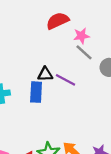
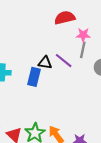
gray line: (84, 52) -> (83, 50), turned 49
purple line: (65, 80) -> (64, 61), moved

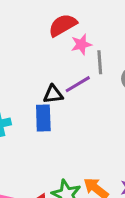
pink star: (83, 35) -> (81, 44), moved
purple line: (64, 61) -> (78, 84), turned -54

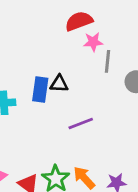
purple line: (78, 84) -> (81, 124), moved
blue rectangle: (43, 118) -> (40, 90), moved

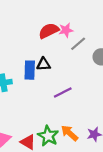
red semicircle: (79, 21) -> (49, 31), moved
gray line: (108, 61) -> (78, 44), turned 49

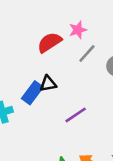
pink star: (66, 30) -> (78, 30), moved
blue rectangle: (30, 70) -> (32, 93), turned 42

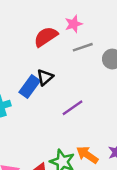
gray line: (87, 54) -> (83, 47), turned 30
black triangle: (48, 84) -> (45, 77), turned -30

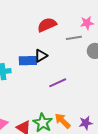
pink star: (74, 24) -> (87, 23), moved
blue rectangle: (30, 87) -> (28, 61), turned 42

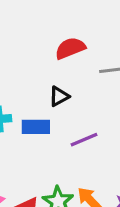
blue rectangle: (28, 61) -> (36, 127), moved

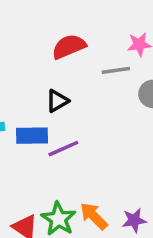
purple line: (84, 140) -> (63, 149), moved

